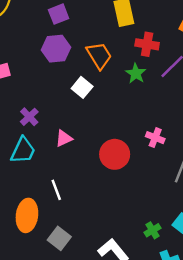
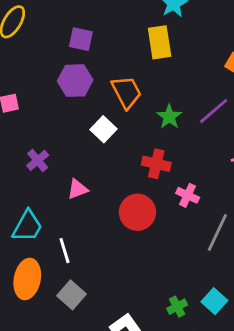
purple square: (59, 14) -> (81, 39), turned 30
red cross: (147, 44) -> (156, 164), moved
cyan trapezoid: (23, 150) -> (27, 226), moved
gray square: (59, 238) -> (71, 295), moved

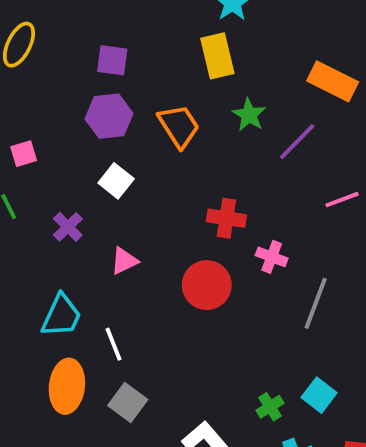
green star: (169, 117) -> (249, 115), moved
white square: (103, 129) -> (116, 181), moved

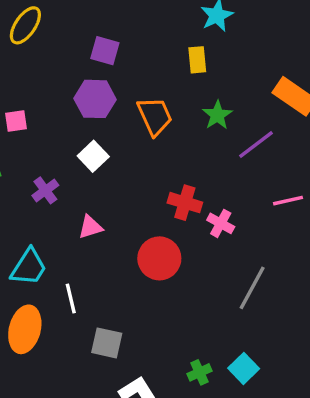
yellow rectangle: (217, 56) -> (197, 60), size x0.7
pink cross: (272, 257) -> (221, 223), moved
gray square: (128, 403) -> (107, 343), moved, turned -32

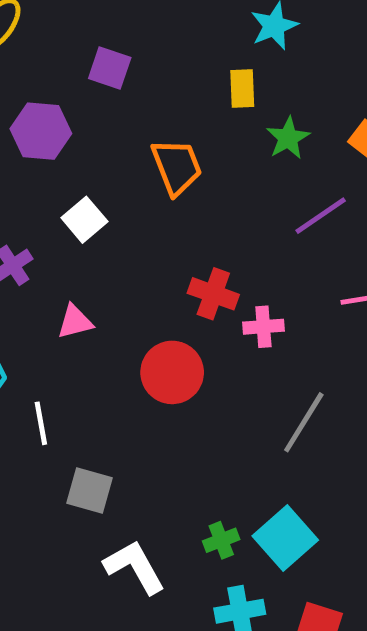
purple hexagon: (95, 99) -> (41, 131), moved
green star: (217, 115) -> (288, 138), moved
pink cross: (221, 223) -> (263, 327), turned -36
cyan square: (244, 368) -> (285, 538), size x1.4

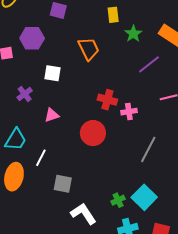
white square: (84, 220) -> (53, 73), turned -36
white line: (41, 423) -> (41, 158), turned 42

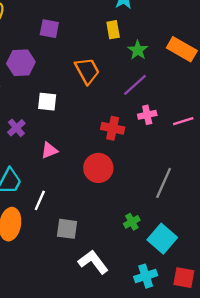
purple line: (149, 64) -> (135, 85), moved
pink cross: (129, 112) -> (147, 115), moved
green cross: (118, 200) -> (132, 222), moved

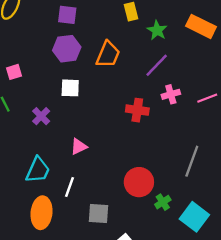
purple hexagon: (21, 63) -> (67, 49), moved
orange trapezoid: (87, 71) -> (108, 54), turned 56
pink triangle: (49, 150) -> (79, 147), moved
red circle: (98, 168) -> (139, 182), moved

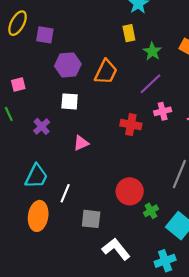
purple square: (67, 15) -> (45, 35), moved
pink triangle: (79, 147) -> (81, 143), moved

